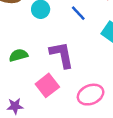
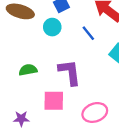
pink square: (47, 85) -> (54, 101), turned 35

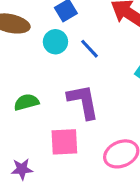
blue line: (88, 33) -> (90, 49), moved

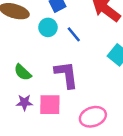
green semicircle: (26, 102) -> (23, 72), turned -126
purple star: (22, 169) -> (24, 102), moved

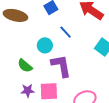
cyan circle: (48, 27) -> (45, 45), moved

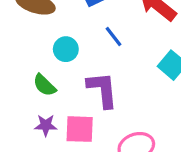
cyan circle: (45, 45) -> (66, 49), moved

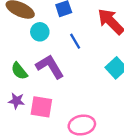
cyan circle: (66, 49) -> (40, 32), moved
purple L-shape: (102, 90) -> (50, 67), moved, turned -32

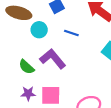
blue line: (75, 41) -> (71, 33), turned -32

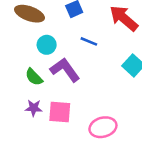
cyan circle: (39, 30) -> (47, 45), moved

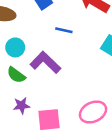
cyan circle: (47, 45) -> (15, 47), moved
pink square: (60, 112) -> (49, 120), moved

